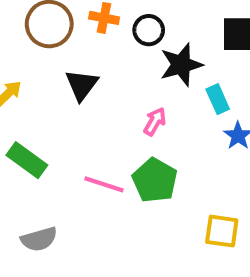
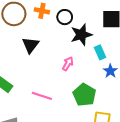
green pentagon: (155, 180) -> (84, 95), moved

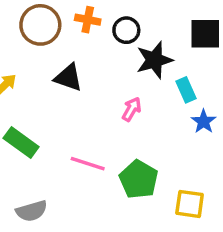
black triangle: (30, 45) -> (68, 78), turned -48
green pentagon: (84, 95) -> (139, 179), moved

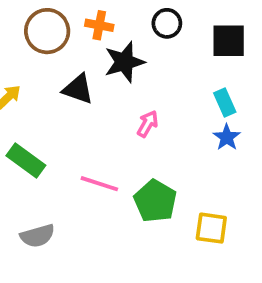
black circle: (126, 30) -> (167, 23), moved
black star: (154, 60) -> (124, 62), moved
cyan rectangle: (186, 90) -> (225, 103), moved

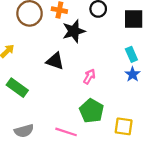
black triangle: (78, 89) -> (55, 61), moved
pink arrow: (148, 124) -> (89, 77), moved
pink line: (99, 184) -> (66, 132), moved

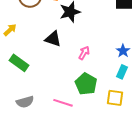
cyan rectangle: (131, 54) -> (122, 72), moved, turned 48

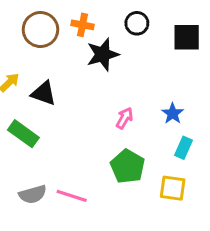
black triangle: (53, 39) -> (44, 93), moved
blue star: (123, 51) -> (173, 113), moved
pink line: (63, 103) -> (72, 196), moved

